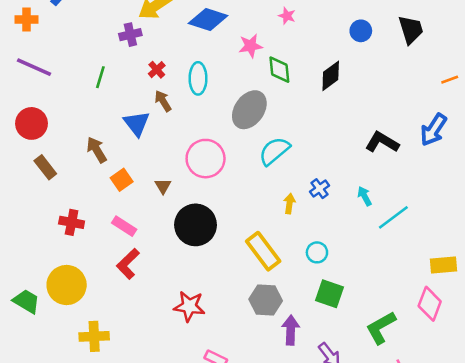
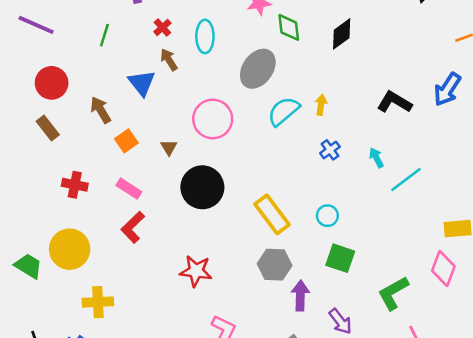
red circle: (31, 123) -> (52, 83), moved
yellow arrow: (289, 204) -> (321, 105), moved

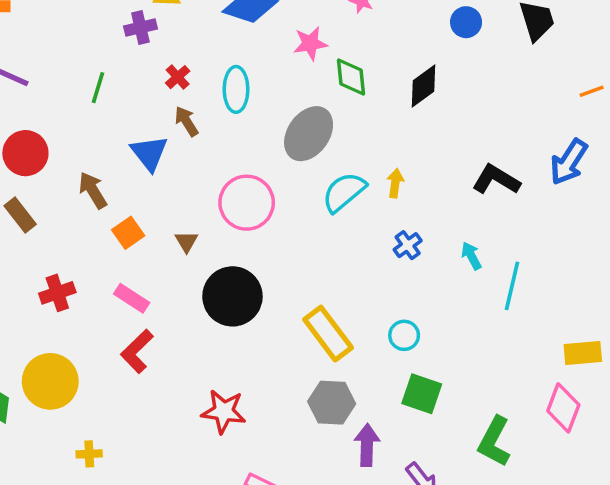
cyan line: (406, 180) -> (512, 286), turned -40
red cross: (75, 185) -> (57, 293), turned -30
green L-shape: (393, 293) -> (494, 442), turned -33
yellow cross: (98, 302) -> (89, 454), size x0.6

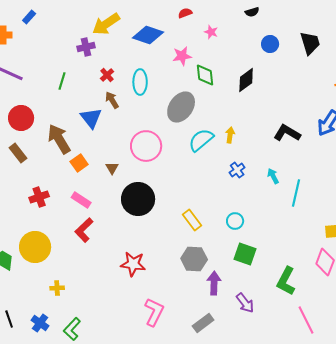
brown arrow: (93, 190) -> (59, 139), size x1.4
yellow rectangle: (328, 334) -> (192, 220), size x0.7

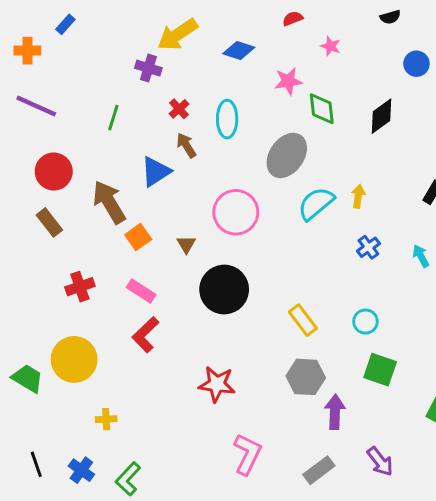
blue diamond: (148, 35) -> (239, 51), size x0.7
purple cross: (86, 47) -> (148, 68), turned 30
blue triangle: (91, 118) -> (156, 171), turned 35
purple arrow: (245, 303) -> (380, 461), moved

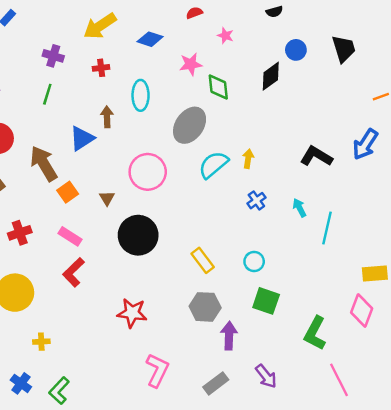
purple cross: (148, 68) -> (53, 56), moved
red cross: (179, 109) -> (101, 68), moved, turned 35
black diamond: (382, 116) -> (271, 76), moved
brown arrow: (186, 145) -> (107, 117), turned 30

